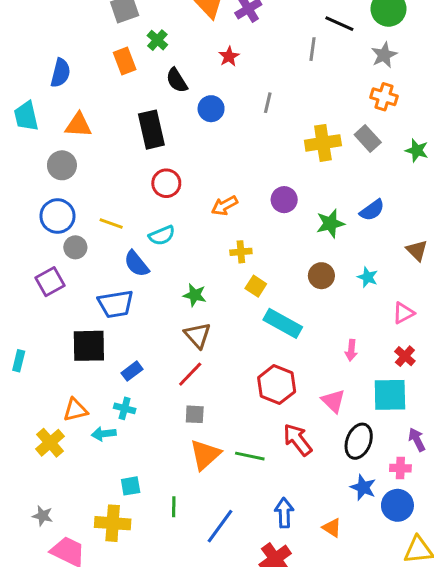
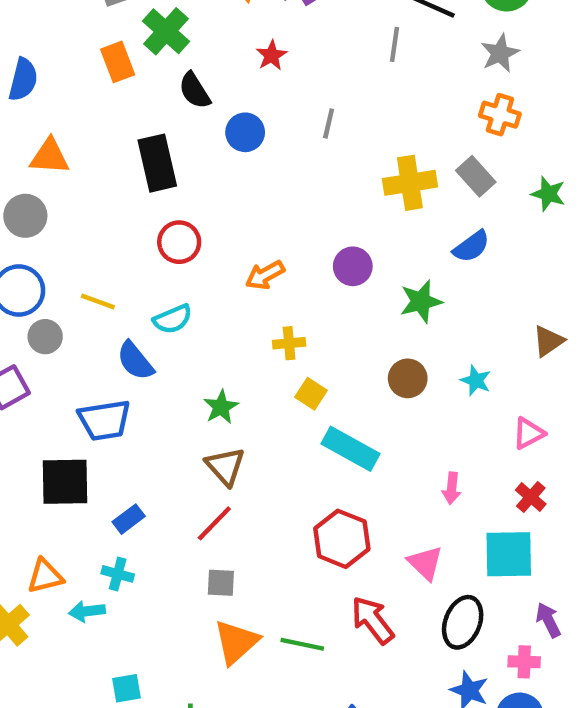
green cross: (157, 40) -> (166, 31), size x1.5
blue semicircle: (372, 210) -> (471, 247), moved
brown triangle: (417, 250) -> (548, 341), turned 40
green star: (195, 295) -> (221, 407), turned 30

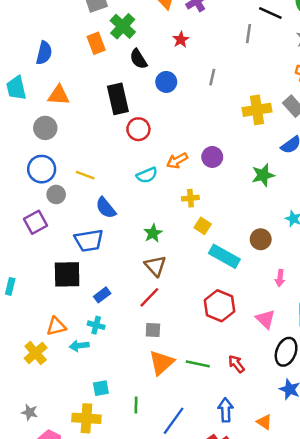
red circle: (179, 242) -> (138, 129), moved
purple circle: (353, 266) -> (212, 157), moved
cyan semicircle: (173, 319) -> (147, 175), moved
brown circle: (408, 378) -> (261, 239), moved
red arrow: (373, 620) -> (236, 364), moved, size x0.7

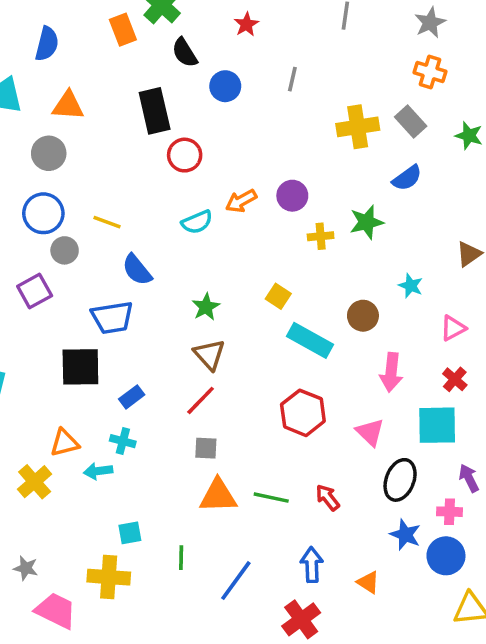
yellow cross: (190, 198) -> (321, 236), moved
pink arrow: (280, 278) -> (391, 372), size x1.5
orange triangle: (161, 363) -> (218, 496), turned 40

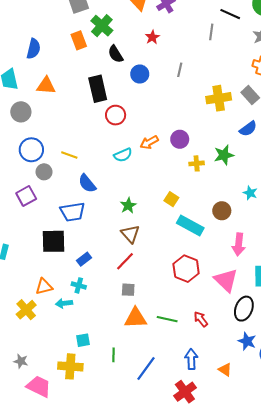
gray circle: (49, 153) -> (21, 112), moved
pink triangle: (370, 432) -> (226, 280), size x1.4

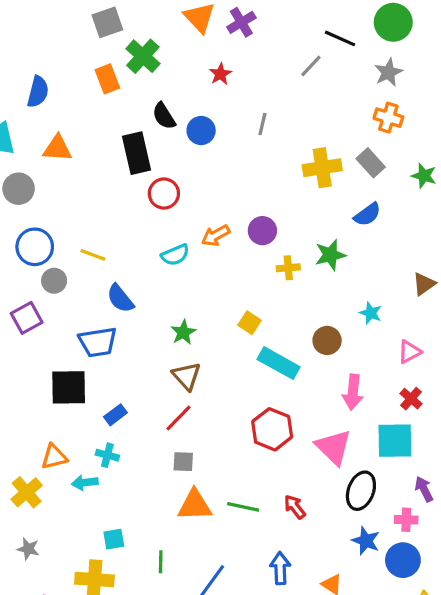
gray line: (211, 32) -> (311, 66), turned 35
black semicircle: (116, 54) -> (164, 116), moved
gray star: (21, 361) -> (28, 549), moved

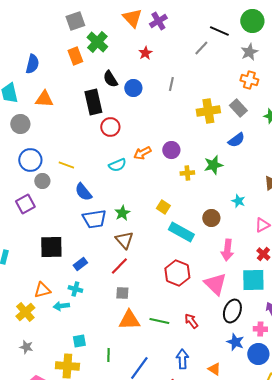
blue trapezoid: (98, 342) -> (94, 219), moved

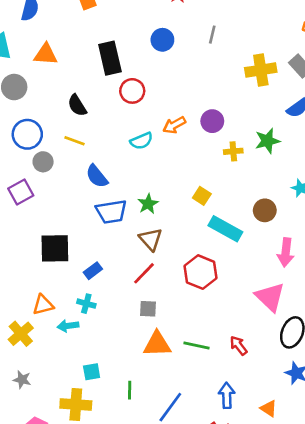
black semicircle: (110, 79) -> (77, 105), moved
red hexagon: (177, 273) -> (200, 272), moved

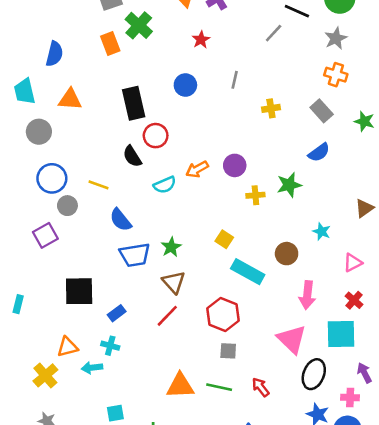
yellow cross: (261, 70) -> (271, 108), moved, size x0.6
black semicircle: (77, 105) -> (132, 156), moved
gray square: (148, 309) -> (228, 351), moved

